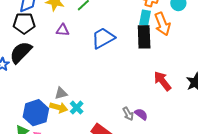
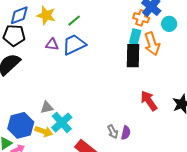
blue trapezoid: (103, 38) -> (74, 45), moved
yellow arrow: (59, 107) -> (44, 131), moved
cyan cross: (77, 108) -> (62, 122), size x1.5
purple semicircle: (141, 114) -> (126, 133), turned 64

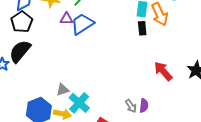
black pentagon: (14, 35) -> (22, 22), turned -30
purple triangle: (52, 44) -> (67, 19), moved
black rectangle: (133, 56) -> (142, 28), size x0.6

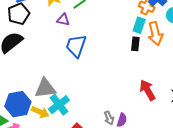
blue trapezoid: (82, 24) -> (76, 46), moved, turned -50
gray triangle: (63, 90) -> (45, 88), size x1.6

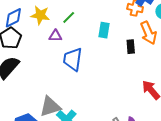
cyan rectangle: (139, 25) -> (104, 30), moved

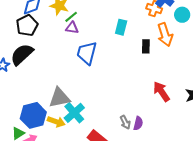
green line: (69, 17) -> (71, 17), moved

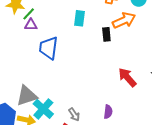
orange arrow: (165, 35) -> (124, 20), turned -90
gray arrow: (125, 122) -> (74, 115), moved

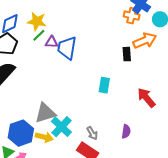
green line: (29, 14) -> (39, 35), moved
cyan rectangle: (79, 18) -> (104, 85), moved
blue trapezoid: (49, 48) -> (67, 48), moved

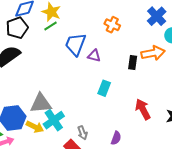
orange cross: (132, 16) -> (112, 25), moved
purple triangle: (52, 42) -> (94, 56), moved

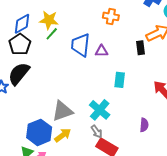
cyan cross: (54, 120) -> (100, 110), moved
yellow arrow: (35, 127) -> (63, 135), turned -48
gray arrow: (82, 133) -> (97, 132), moved

